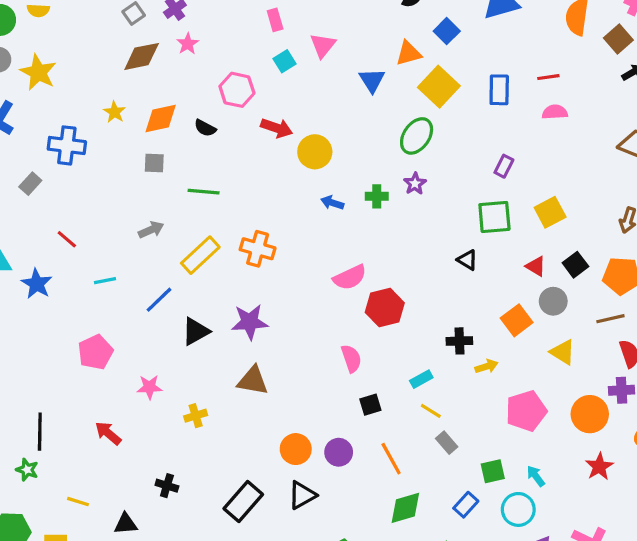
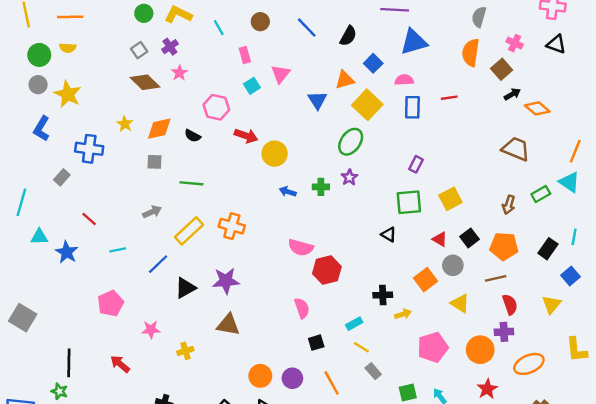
brown diamond: (142, 56) -> (145, 82), turned 56
pink semicircle: (555, 112) -> (404, 80), moved
pink semicircle: (350, 277) -> (301, 247), turned 40

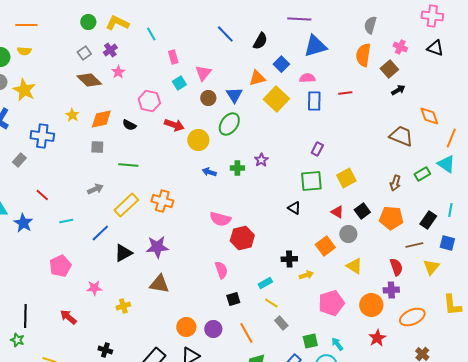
brown circle: (260, 22) -> (208, 98), moved
orange diamond: (537, 108) -> (429, 116), moved, turned 30
green ellipse: (351, 142) -> (229, 124), moved
blue square: (571, 276) -> (447, 243), turned -35
brown line: (496, 278) -> (414, 245), moved

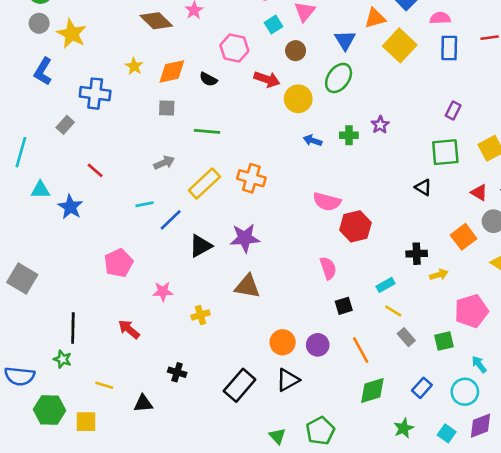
brown circle: (208, 98) -> (296, 51), moved
cyan line: (66, 221) -> (145, 204), moved
green square: (310, 341) -> (444, 341), moved

